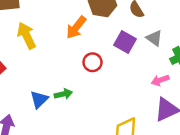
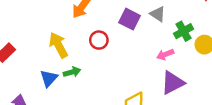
yellow arrow: (26, 36) -> (58, 45), moved

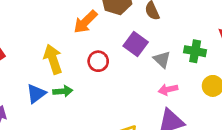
gray triangle: (158, 14) -> (162, 59), moved
green cross: (183, 31) -> (195, 51), moved, turned 30

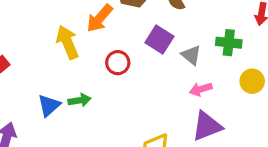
yellow arrow: (53, 59) -> (67, 42), moved

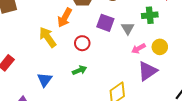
gray triangle: (191, 55) -> (128, 28), turned 32
yellow circle: (252, 81) -> (160, 47), moved
green arrow: (79, 100) -> (79, 70), moved

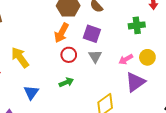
orange arrow: (65, 18) -> (61, 33), moved
gray triangle: (128, 28) -> (95, 56), moved
yellow arrow: (48, 37) -> (20, 57), moved

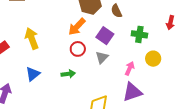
green cross: (137, 25) -> (139, 34), moved
yellow circle: (147, 57) -> (153, 59), moved
pink arrow: (126, 59) -> (130, 68), turned 128

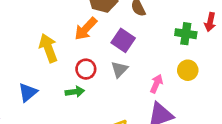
green cross: (139, 34) -> (186, 34), moved
yellow arrow: (32, 38) -> (48, 48), moved
red circle: (78, 49) -> (86, 69), moved

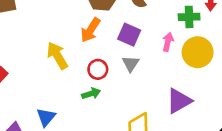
yellow circle: (188, 70) -> (198, 52), size x1.5
pink arrow: (156, 84) -> (168, 42), moved
blue triangle: (28, 92) -> (46, 117), moved

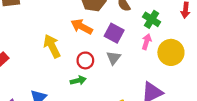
green cross: (189, 17) -> (152, 19), moved, turned 30
orange arrow: (90, 30) -> (82, 27), turned 80

